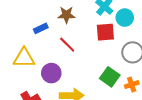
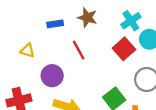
red square: (105, 32) -> (124, 49), turned 36
yellow triangle: (24, 58) -> (27, 51), size x0.6

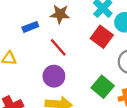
purple circle: (52, 76) -> (54, 76), moved

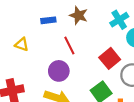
red square: (102, 37) -> (110, 58), moved

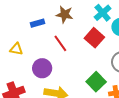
red square: (110, 58) -> (94, 38), moved
purple circle: (59, 71) -> (42, 68), moved

